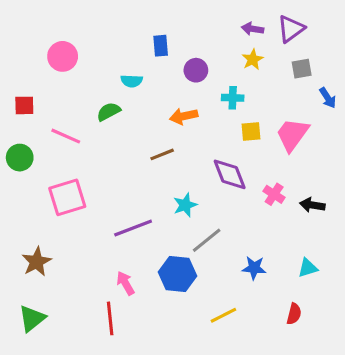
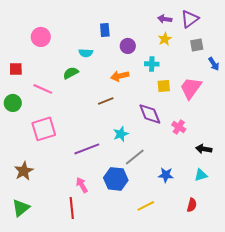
black arrow: (312, 205) -> (204, 149), moved

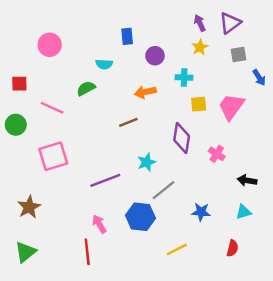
purple arrow: (165, 19) -> (200, 23), turned 56
purple diamond: (150, 114) -> (182, 138), turned 30

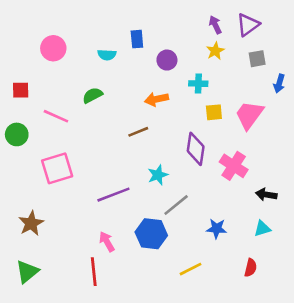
cyan semicircle: (104, 64) -> (107, 55), moved
blue arrow: (259, 77) -> (279, 84), turned 49
pink cross: (217, 154) -> (234, 166), size x1.5

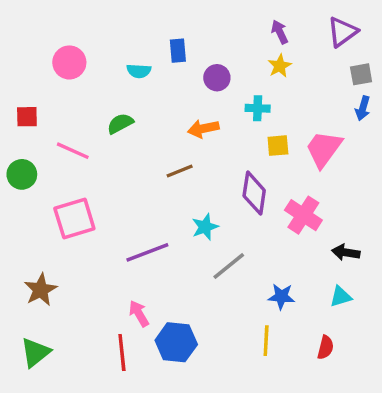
purple triangle: (248, 25) -> (342, 32), moved
gray square: (257, 59) -> (361, 74), moved
blue hexagon: (151, 234) -> (176, 342), moved
yellow line: (190, 269) -> (266, 341), moved, turned -60

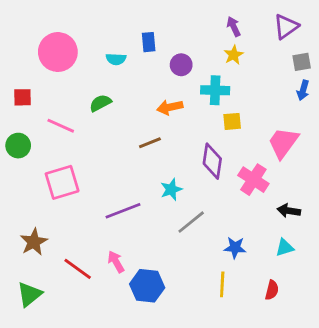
pink circle: (69, 62) -> (58, 52), size x1.4
cyan cross: (258, 108) -> (215, 90), size x1.4
pink trapezoid: (324, 149) -> (283, 143), moved
red line: (122, 352) -> (78, 269), moved, turned -48

